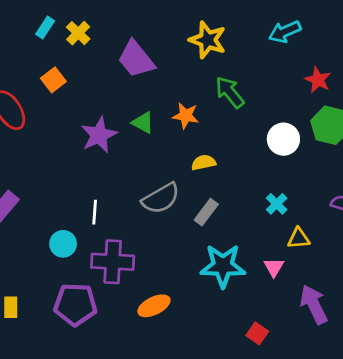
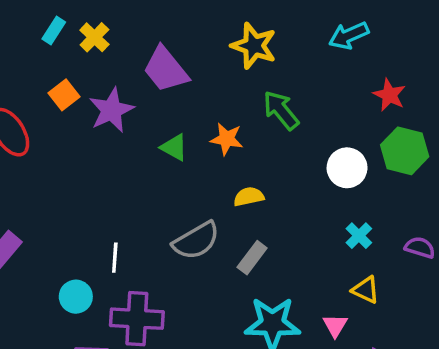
purple star: (99, 135) -> (111, 110), moved
cyan cross: (277, 204) -> (359, 236), moved
yellow triangle: (299, 238) -> (366, 290), turned 30

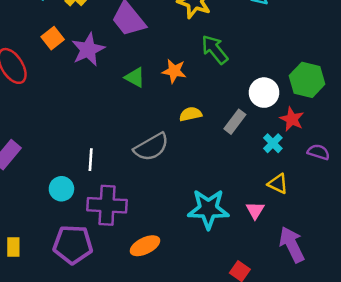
red star: (389, 95) -> (292, 119), moved
gray rectangle: (252, 258) -> (235, 122), moved

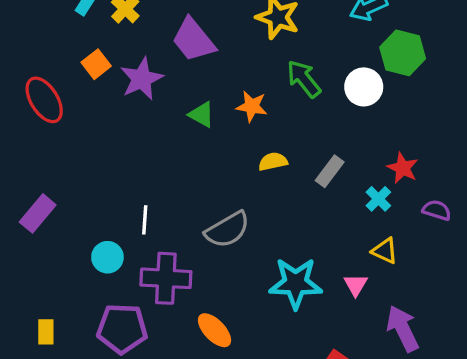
green hexagon: (307, 80) -> (403, 53), moved
white circle: (264, 93) -> (364, 87), moved
gray semicircle: (151, 147) -> (227, 230), moved
orange ellipse: (145, 246) -> (215, 330), turned 72

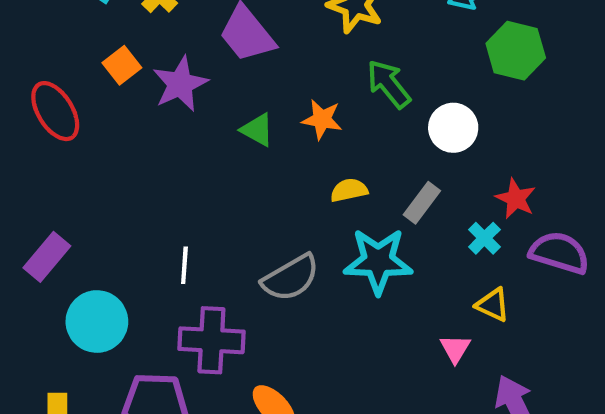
white circle: (364, 87) -> (453, 128), moved
purple semicircle: (437, 210) -> (559, 253), size x1.6
cyan circle: (107, 257) -> (97, 322), moved, size x1.5
cyan star: (296, 283) -> (378, 261), moved

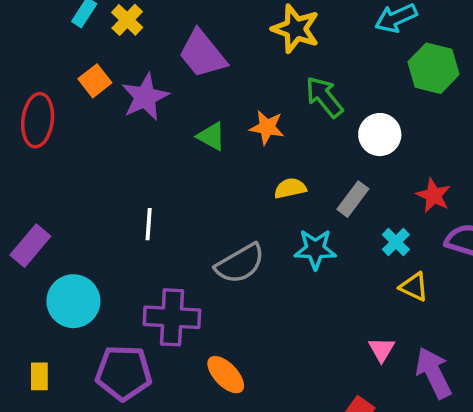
red ellipse: (55, 111) -> (38, 120), turned 39
cyan cross: (484, 238) -> (396, 242), moved
cyan star: (378, 261) -> (315, 249), size x0.7
white line: (184, 265) -> (149, 224), moved
pink triangle: (455, 349) -> (382, 350), moved

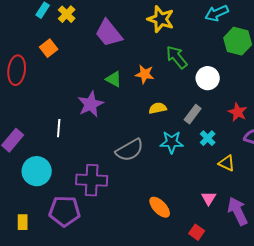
purple star: (145, 97) -> (91, 104), moved
white line: (149, 224) -> (59, 128), moved
cyan cross: (396, 242) -> (208, 138), moved
orange ellipse: (226, 375) -> (160, 207), moved
yellow rectangle: (39, 376) -> (23, 222), moved

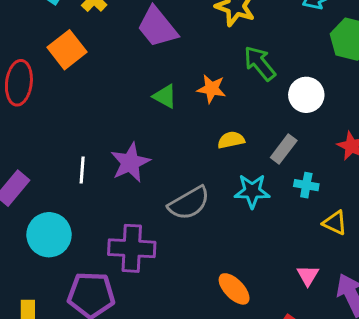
orange square: (49, 48) -> (67, 50), size x1.4
purple star: (91, 104) -> (130, 163), moved
cyan cross: (208, 138) -> (306, 185), turned -35

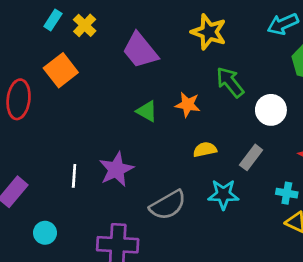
cyan cross: (306, 185) -> (287, 193), moved
cyan circle: (49, 235) -> (45, 233), size x0.6

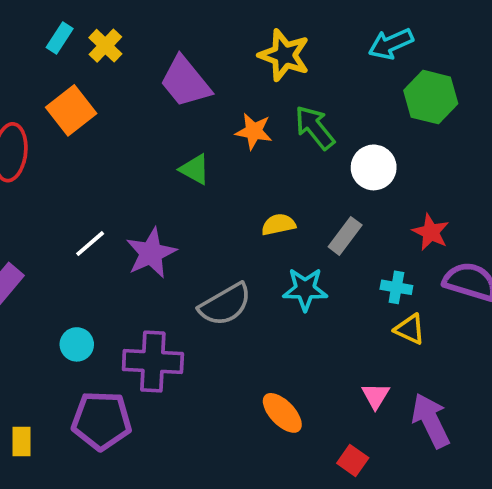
orange star: (188, 105) -> (254, 131), moved
white line: (74, 176) -> (90, 244), moved, turned 45
cyan circle: (45, 233) -> (77, 344), moved

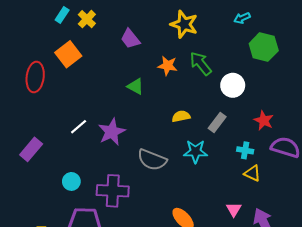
cyan arrow: (391, 44) -> (242, 18), size x0.7
purple trapezoid: (185, 82) -> (130, 39), size x0.7
gray semicircle: (225, 304) -> (152, 160), turned 52

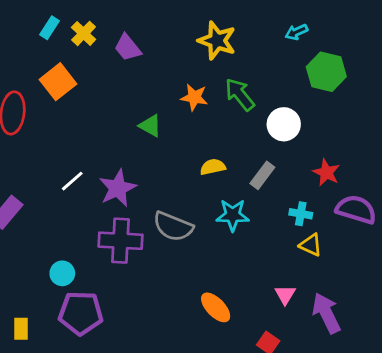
purple trapezoid: (130, 39) -> (128, 48), moved
cyan circle: (71, 181) -> (62, 273), moved
purple cross: (113, 191) -> (120, 241), moved

